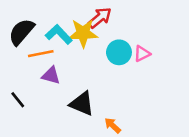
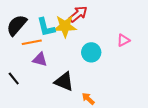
cyan L-shape: (59, 34) -> (46, 27), turned -150
cyan circle: (119, 52) -> (91, 52), moved
pink triangle: (142, 54) -> (123, 40), moved

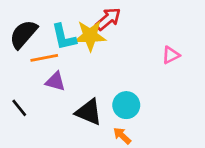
cyan circle: (91, 52) -> (126, 105), moved

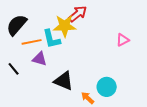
cyan L-shape: (64, 37) -> (52, 39), moved
cyan circle: (126, 105) -> (107, 87), moved
black line: (19, 108) -> (14, 69), moved

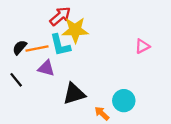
red arrow: (78, 14) -> (60, 16), moved
black semicircle: (17, 25) -> (20, 47), moved, size x0.6
black triangle: (64, 81) -> (74, 94), turned -40

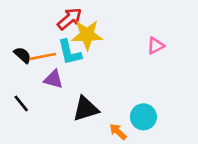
pink triangle: (142, 46) -> (156, 46), moved
black semicircle: (20, 47) -> (23, 55), turned 91
black line: (16, 80) -> (21, 103), moved

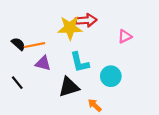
red arrow: (70, 19) -> (86, 20), moved, turned 36
cyan L-shape: (70, 52) -> (80, 62), moved
cyan circle: (143, 117) -> (111, 76), moved

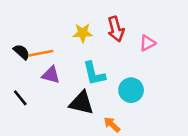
red arrow: (86, 20) -> (116, 29), moved, turned 78
yellow star: (70, 28) -> (83, 33), size x0.7
black triangle: (69, 87) -> (81, 103), turned 30

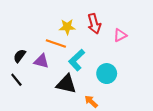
black semicircle: (22, 52) -> (20, 56), moved, turned -96
orange line: (41, 53) -> (56, 43), moved, turned 30
cyan L-shape: (94, 74) -> (77, 60), turned 60

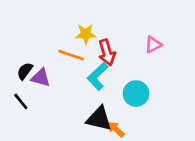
red arrow: (94, 24) -> (107, 52), moved
purple triangle: (41, 61) -> (41, 78), moved
black triangle: (66, 84) -> (99, 119), moved

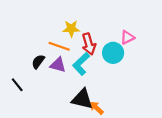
black semicircle: (25, 71) -> (38, 62), moved
purple triangle: (41, 78) -> (58, 65), moved
cyan circle: (136, 94) -> (113, 53), moved

